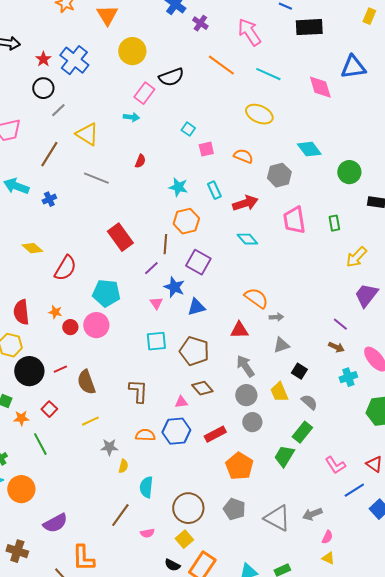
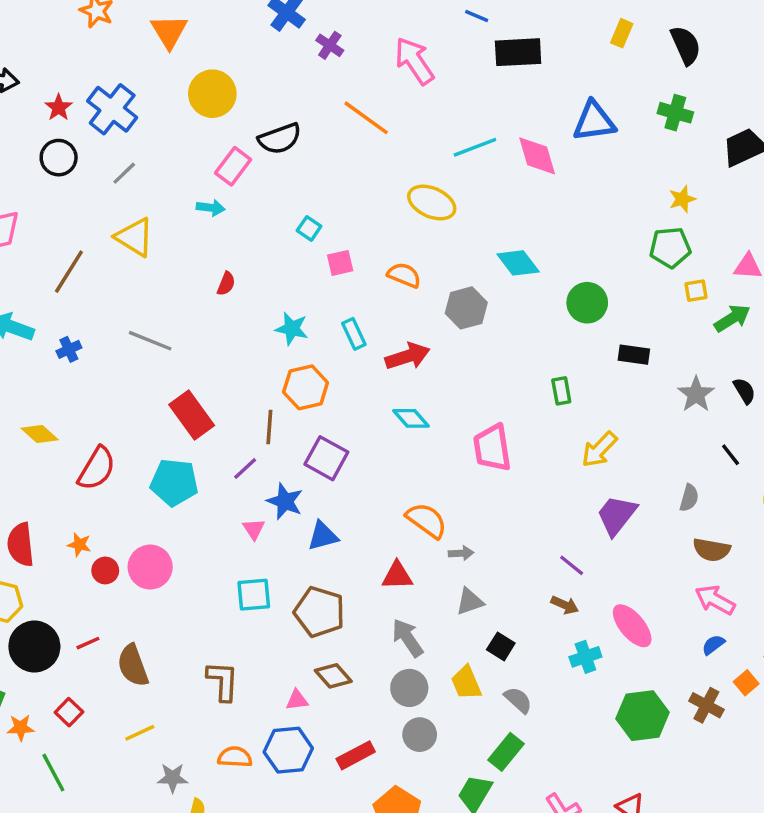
cyan line: (268, 74) -> (475, 147), moved, turned -45
gray line: (58, 110) -> (124, 173), moved
gray line: (96, 178) -> (150, 341), moved
pink trapezoid: (294, 220) -> (492, 448), moved
cyan pentagon: (106, 293) -> (174, 482), moved

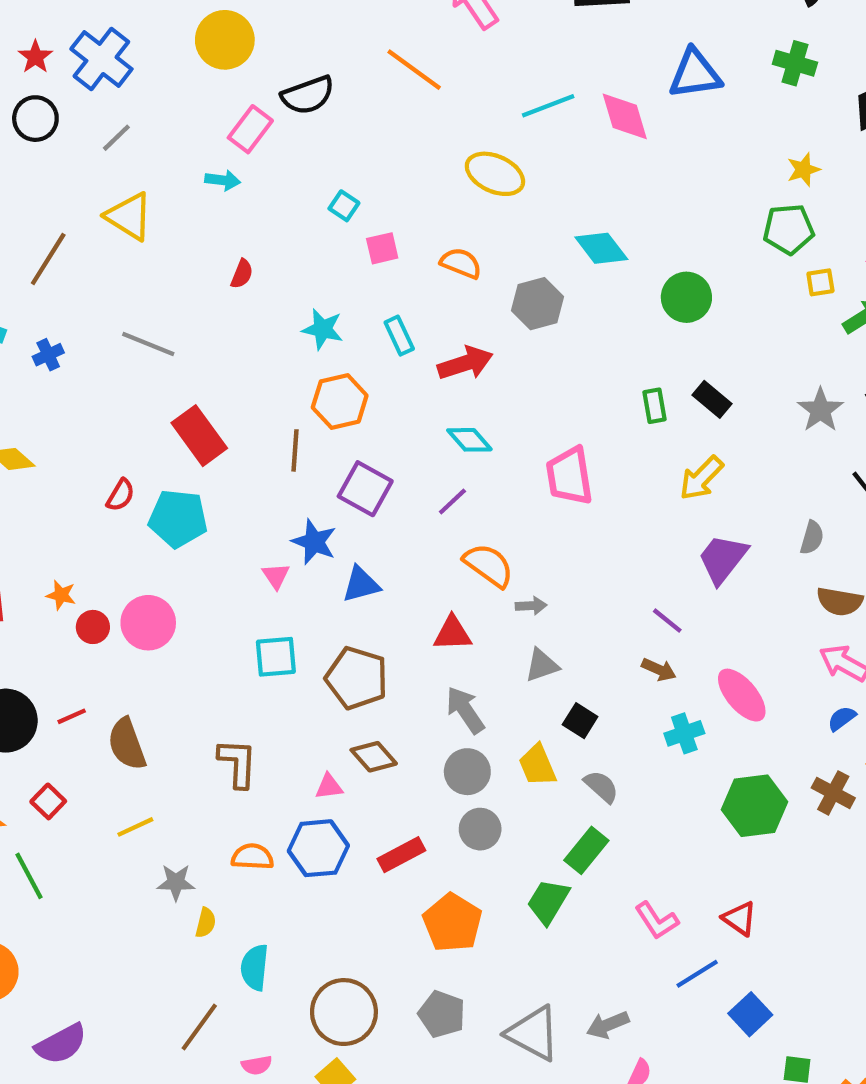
black rectangle: (634, 355) -> (712, 399), moved, turned 32
red semicircle: (97, 469) -> (121, 495), moved, size x0.6
purple line: (245, 469) -> (452, 501), moved

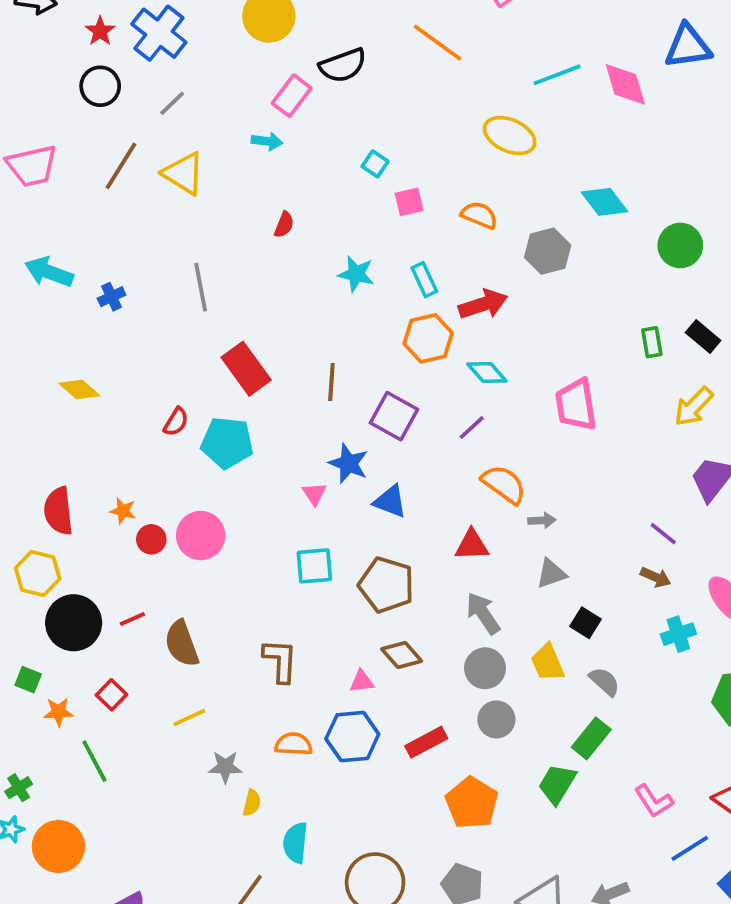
brown line: (48, 259) -> (121, 166), moved
gray line: (148, 344) -> (201, 287), turned 57
orange hexagon: (340, 401) -> (428, 338), moved
blue triangle: (361, 584) -> (390, 501), turned 36

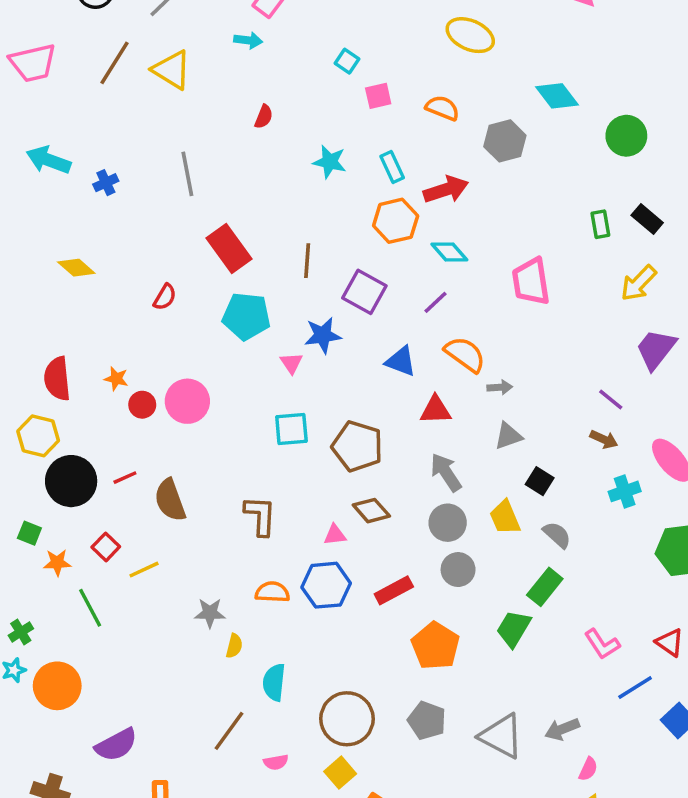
cyan pentagon: (227, 443) -> (246, 316), moved
blue star: (349, 464) -> (323, 335), turned -30
blue triangle: (390, 501) -> (401, 361), moved
yellow line: (189, 718) -> (144, 570), moved

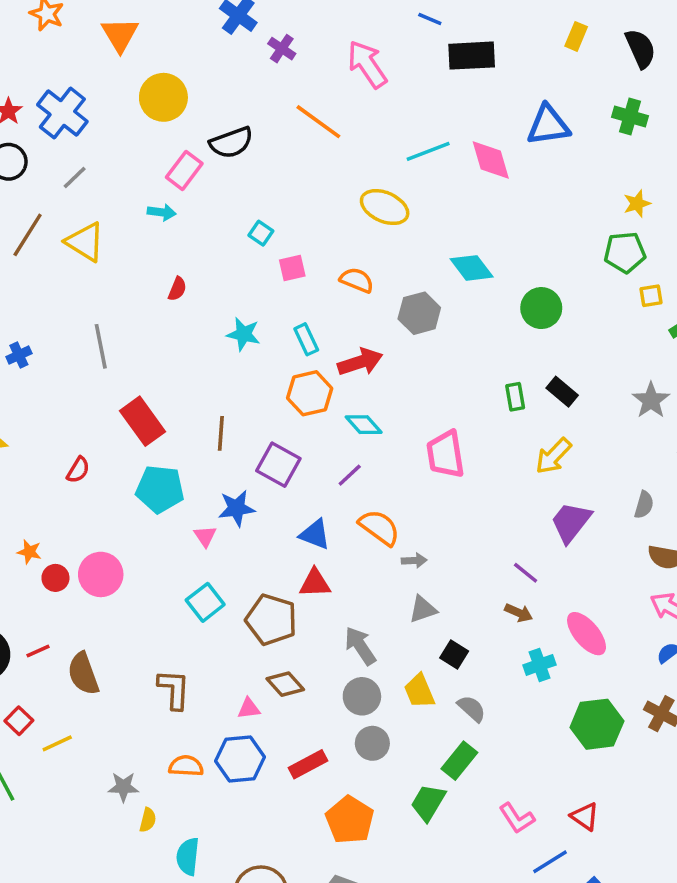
red triangle: (435, 410) -> (315, 583), moved
cyan square: (291, 429) -> (205, 602), turned -33

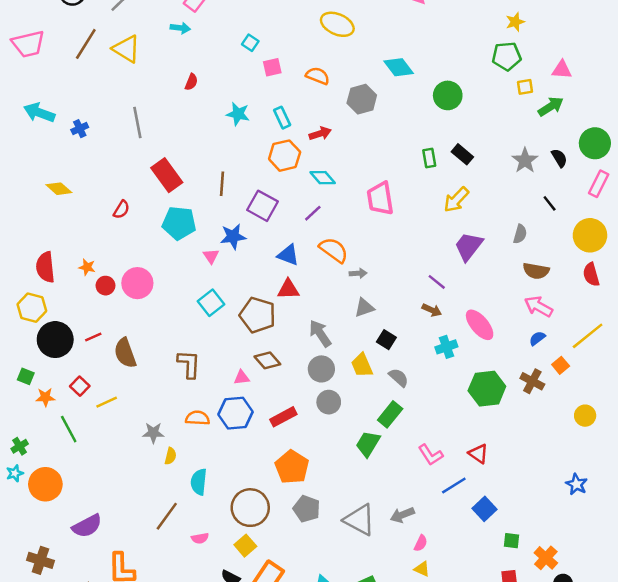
red arrow: (360, 362) -> (320, 133), size x0.7
orange pentagon: (350, 820) -> (292, 467), moved

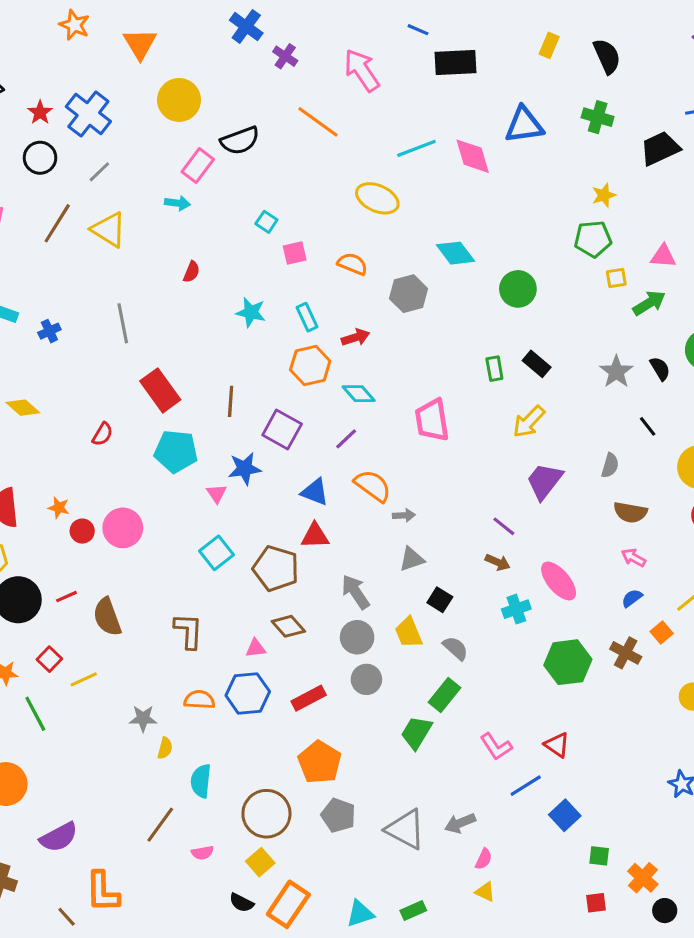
pink arrow: (538, 306) -> (633, 558), size x0.7

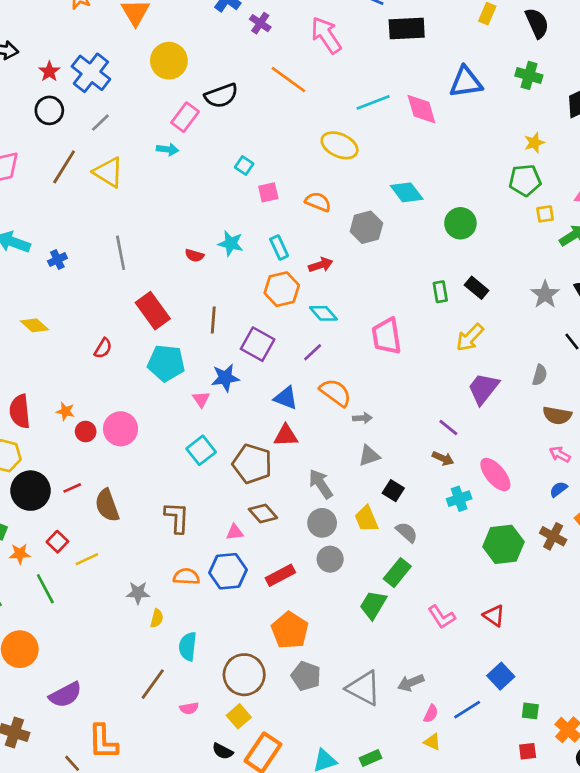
red semicircle: (192, 272) -> (194, 256), moved, turned 84
blue line: (526, 786) -> (467, 710), moved

